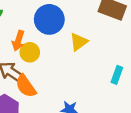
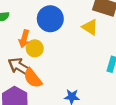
yellow triangle: (79, 42) -> (90, 27), moved, turned -48

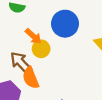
orange arrow: (24, 39) -> (33, 36), turned -78

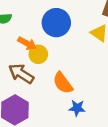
orange semicircle: (31, 78) -> (63, 83), moved

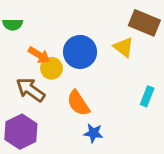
blue circle: (56, 23) -> (80, 52), moved

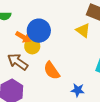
blue circle: (80, 52) -> (39, 31), moved
blue star: (93, 133) -> (78, 90), moved

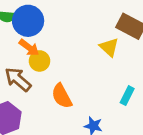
blue circle: (39, 31) -> (28, 21), moved

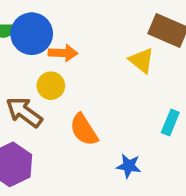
orange arrow: (29, 47) -> (63, 53), moved, turned -30

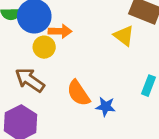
yellow circle: (51, 86) -> (44, 47), moved
blue star: (129, 166) -> (106, 107), moved

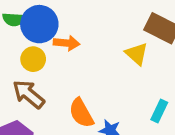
yellow circle: (44, 47) -> (33, 59), moved

